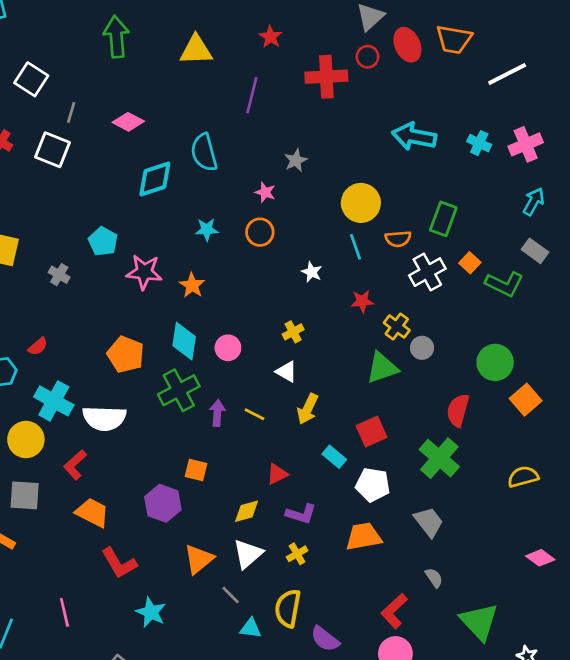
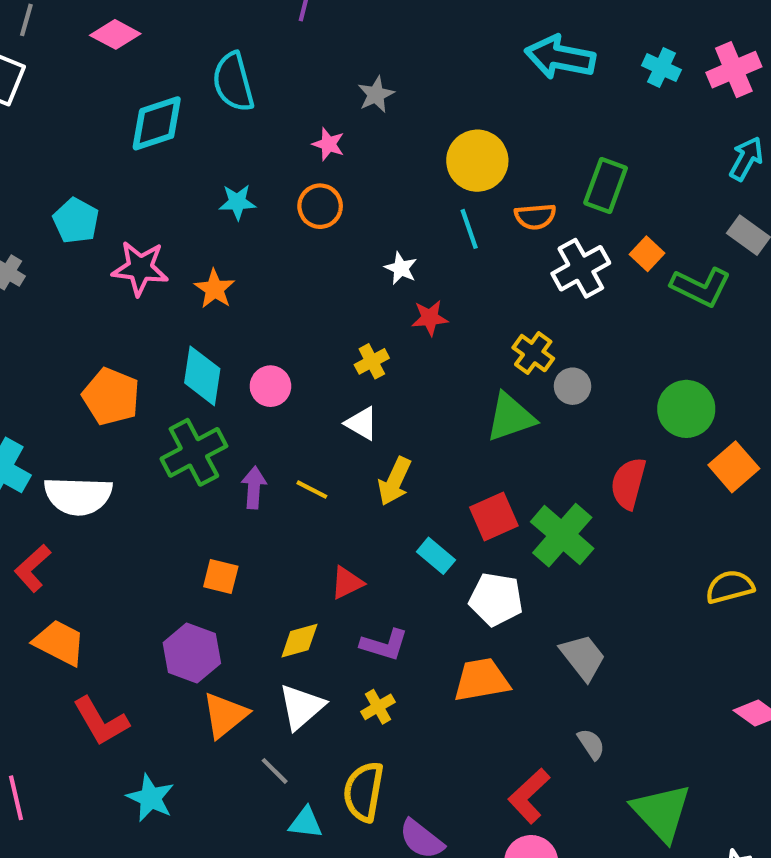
red star: (362, 301) -> (430, 318), moved
green cross: (439, 458) -> (562, 535), moved
purple hexagon: (163, 503) -> (192, 653), moved

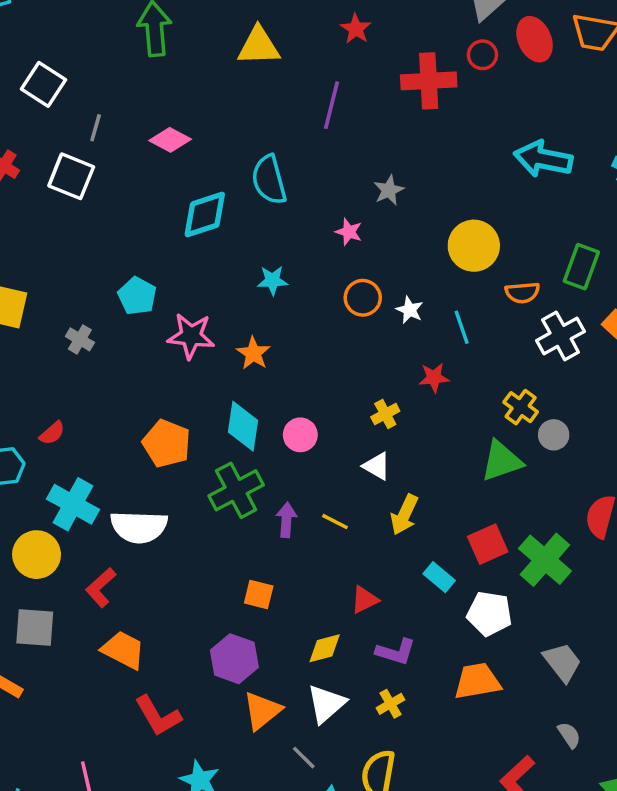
orange circle: (320, 206) -> (363, 298), moved
cyan line: (469, 229) -> (462, 327), moved
white star: (401, 268) -> (410, 310), moved

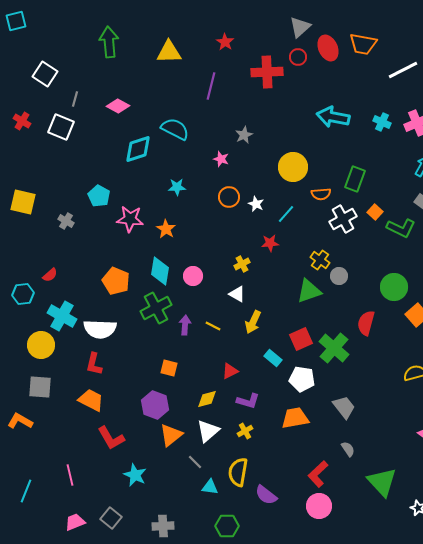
cyan semicircle: (269, 180) -> (175, 129), turned 132
cyan line: (462, 327) -> (286, 214), turned 60
red L-shape: (101, 588) -> (94, 364), moved, turned -35

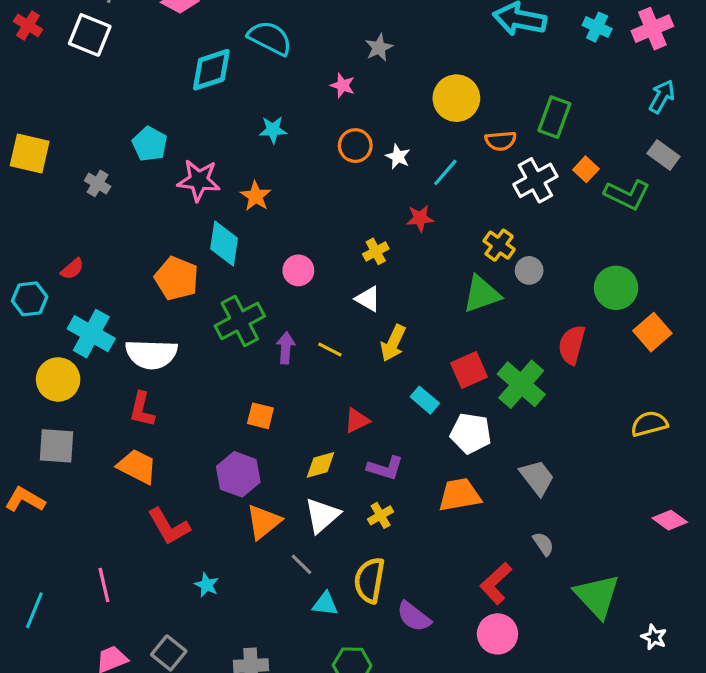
cyan diamond: (160, 271) -> (224, 244), moved
cyan star: (135, 475) -> (207, 585), size x0.7

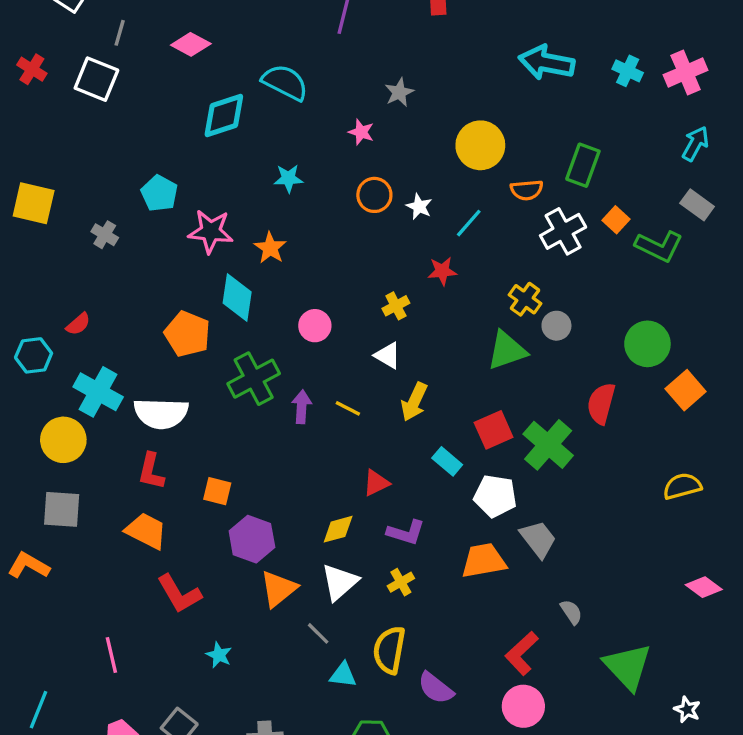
orange square: (260, 416) -> (217, 491), moved
gray trapezoid: (537, 477) -> (538, 539), moved
cyan line: (34, 610) -> (39, 710), moved

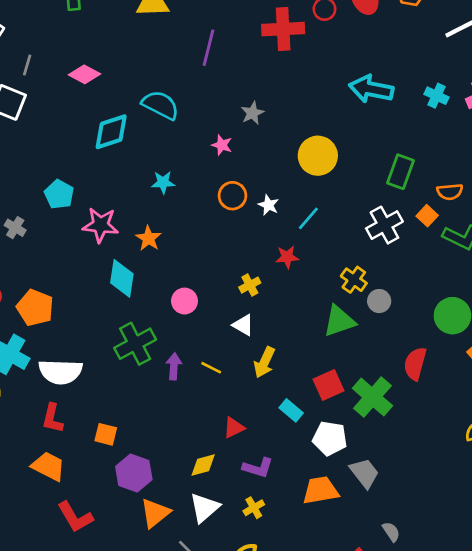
orange semicircle: (527, 190) -> (450, 192), moved
orange pentagon: (187, 334) -> (35, 308), moved

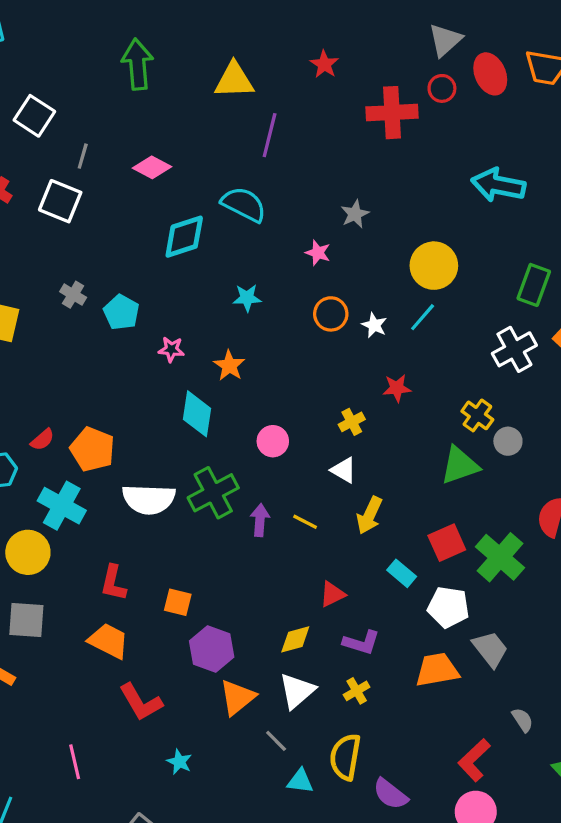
purple line: (208, 48) -> (270, 135), moved
cyan line: (308, 218) -> (423, 317), moved
pink star: (100, 225) -> (171, 349), size x0.6
gray cross: (15, 228) -> (73, 295), moved
white semicircle: (60, 372) -> (149, 499), moved

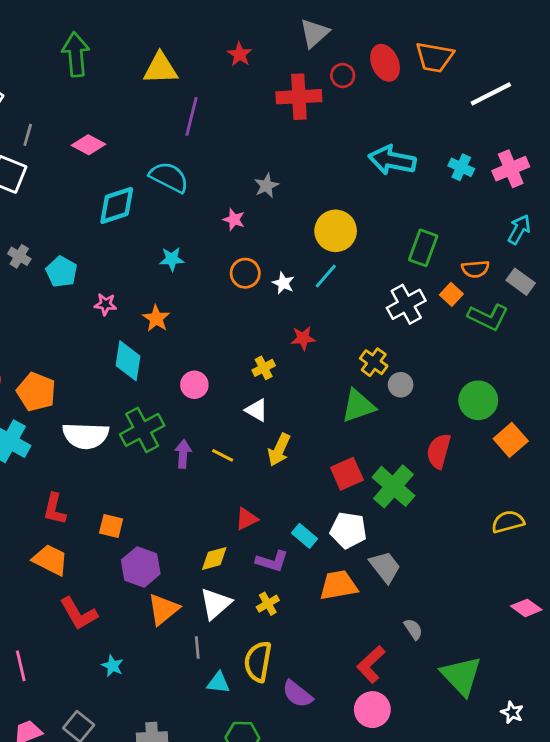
gray triangle: (445, 40) -> (314, 33), moved
cyan rectangle: (402, 573) -> (305, 536), moved
gray line: (276, 741) -> (197, 647), turned 40

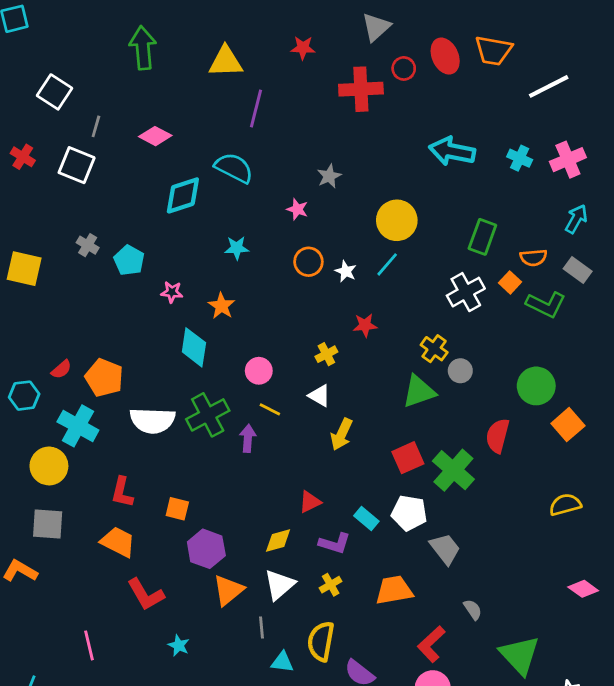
red star: (240, 54) -> (303, 48), turned -30
yellow line: (223, 455) -> (270, 409), moved
orange trapezoid: (338, 585) -> (394, 590), moved

